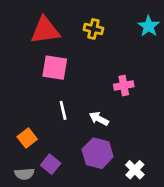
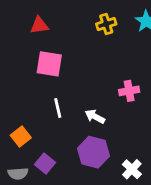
yellow cross: (93, 29) -> (106, 24), moved, turned -30
red triangle: (45, 30) -> (39, 25), size x0.6
pink cross: (124, 86) -> (129, 91), moved

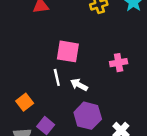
pink square: (49, 64) -> (68, 51), moved
white arrow: (95, 117) -> (79, 85), moved

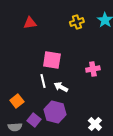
purple hexagon: (88, 116) -> (55, 112), moved

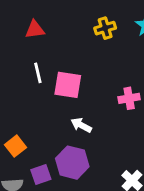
white line: (43, 81) -> (38, 73), moved
purple square: (34, 120) -> (41, 175), turned 32

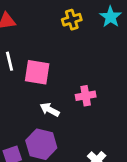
pink cross: (129, 98) -> (86, 96), moved

